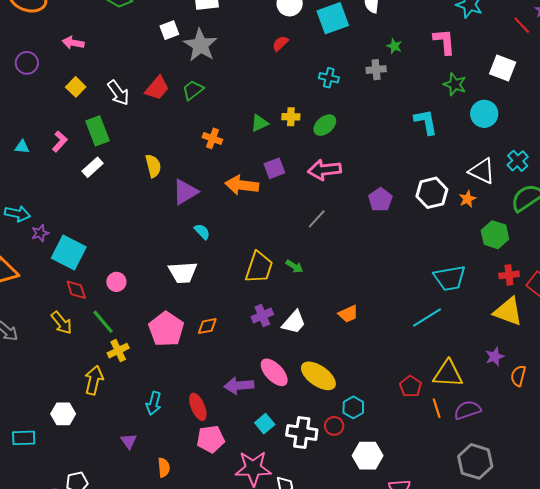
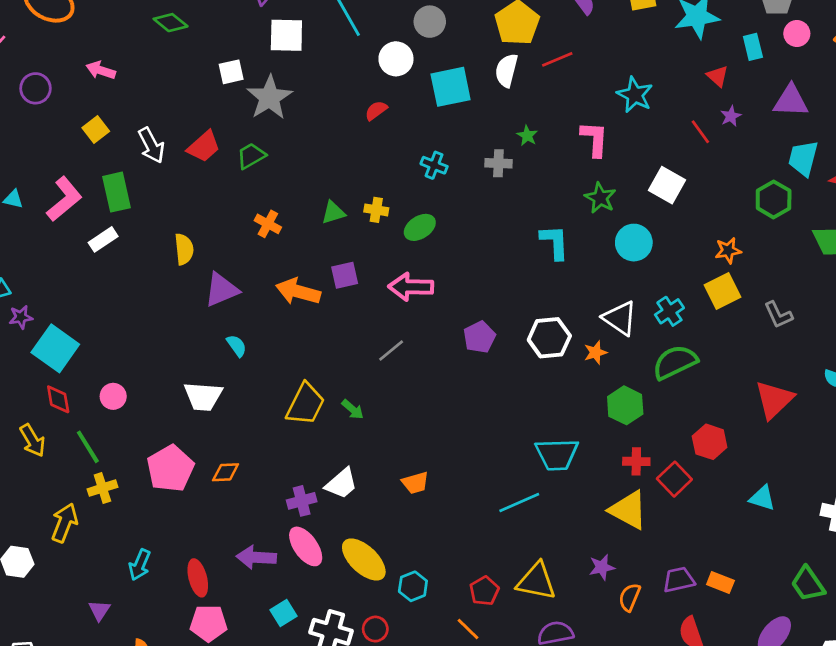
pink L-shape: (60, 141) -> (64, 199), size x1.6
purple cross: (262, 316) -> (302, 501), moved
cyan hexagon: (353, 407) -> (413, 586), moved
orange line: (437, 408) -> (468, 629), moved, turned -36

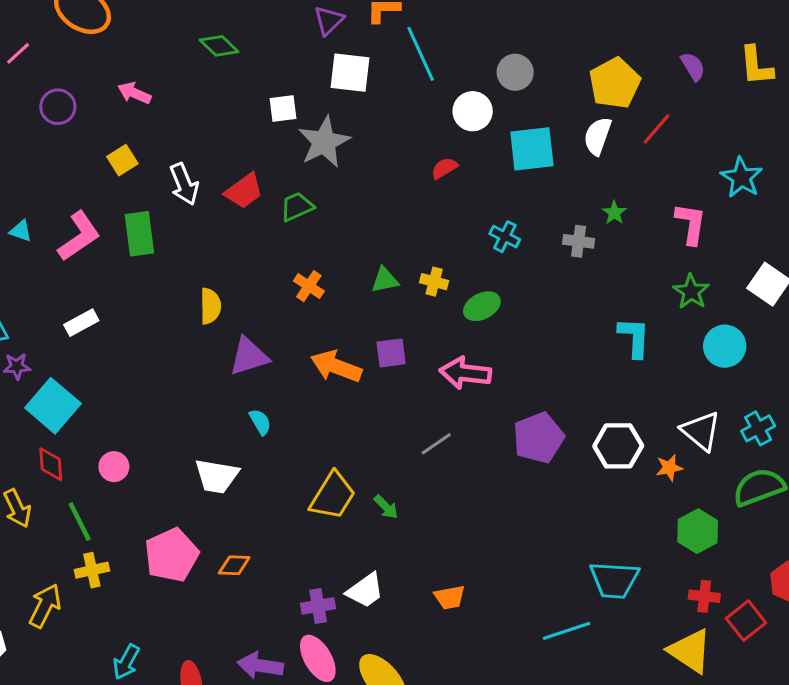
red line: (557, 59) -> (657, 129), turned -32
white rectangle: (103, 239) -> (81, 323), moved
purple pentagon: (479, 337) -> (538, 438), size x1.4

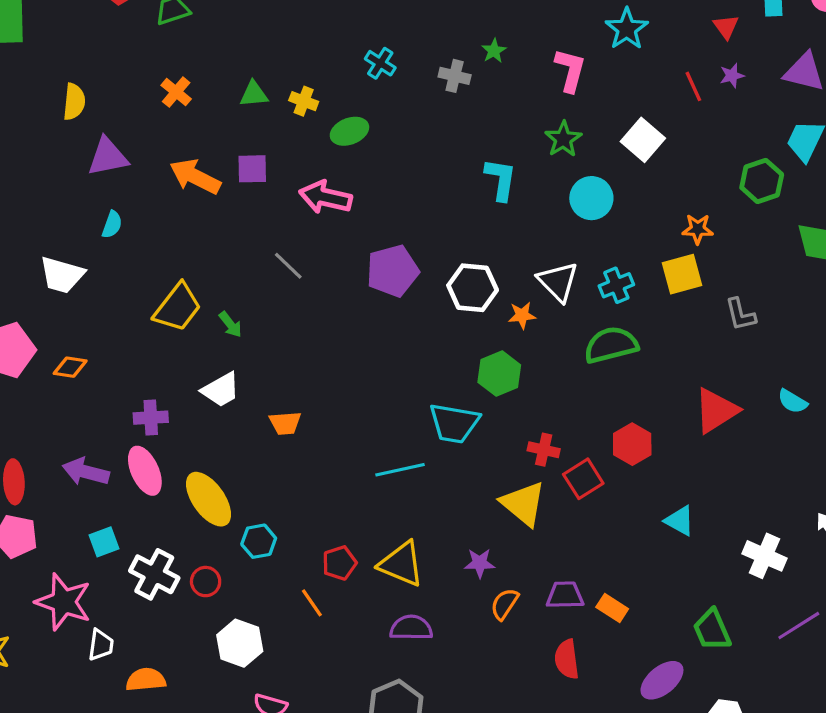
cyan semicircle: (260, 422) -> (112, 225), turned 44
gray line: (436, 444) -> (288, 266), turned 72
green hexagon: (698, 531) -> (499, 374), moved
white trapezoid: (365, 590) -> (221, 390), moved

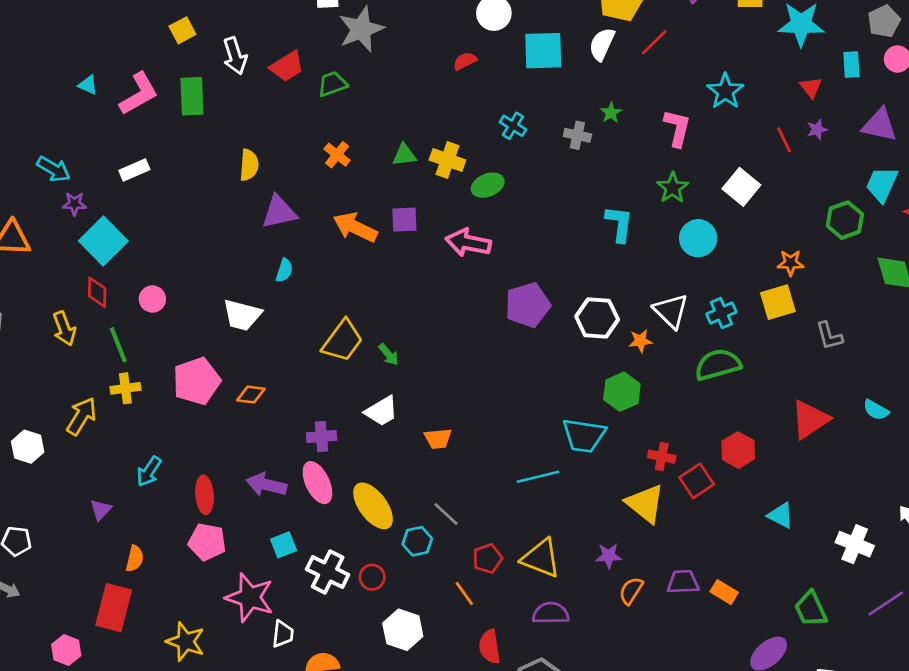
yellow cross: (304, 101) -> (447, 160), size x1.4
gray line: (288, 266) -> (446, 514), moved
red semicircle: (567, 659) -> (490, 647), moved

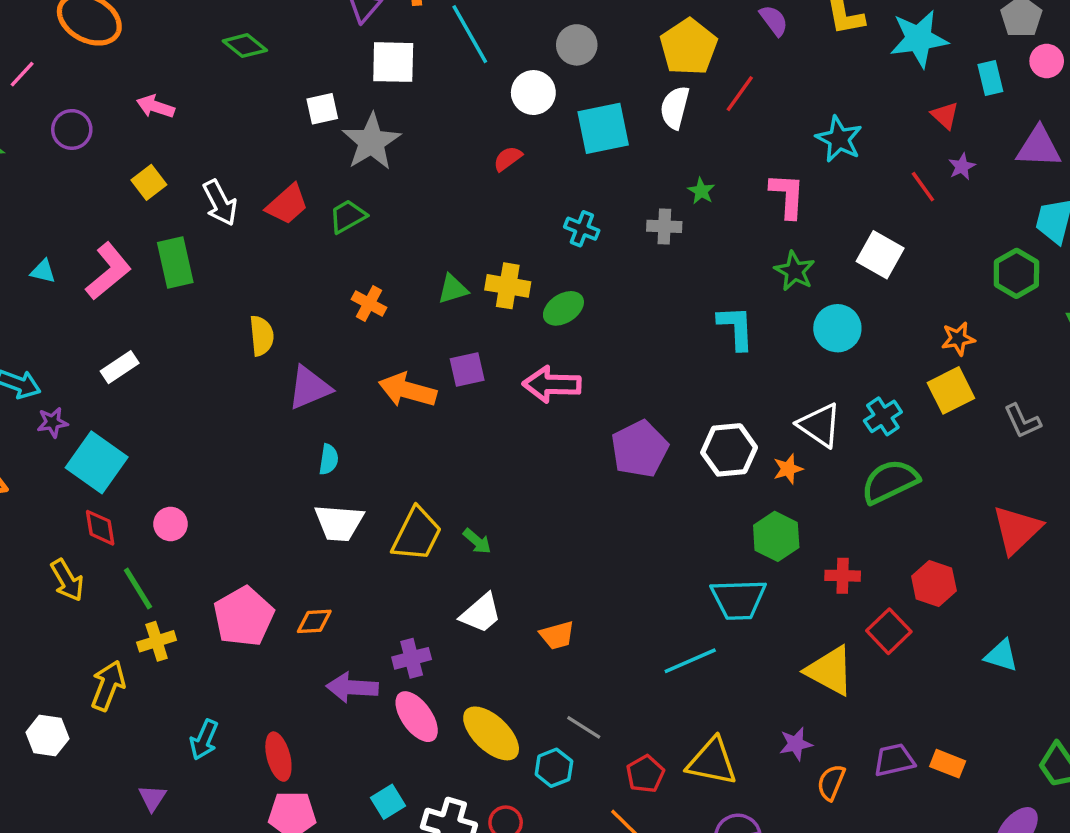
white trapezoid: (242, 315) -> (339, 523), moved
red cross: (662, 457) -> (843, 576), moved
purple arrow: (266, 485) -> (352, 687), moved

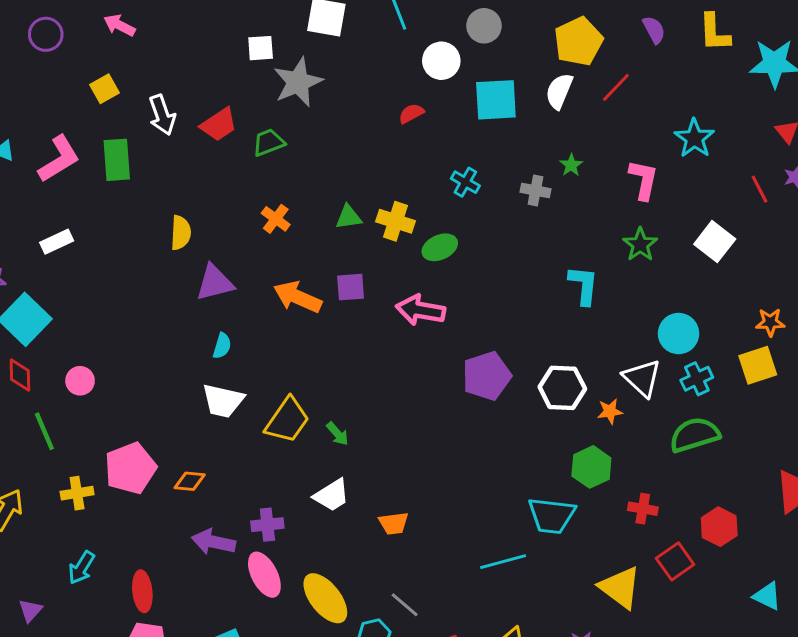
cyan circle: (837, 328) -> (679, 334), moved
yellow cross: (157, 641) -> (77, 493), moved

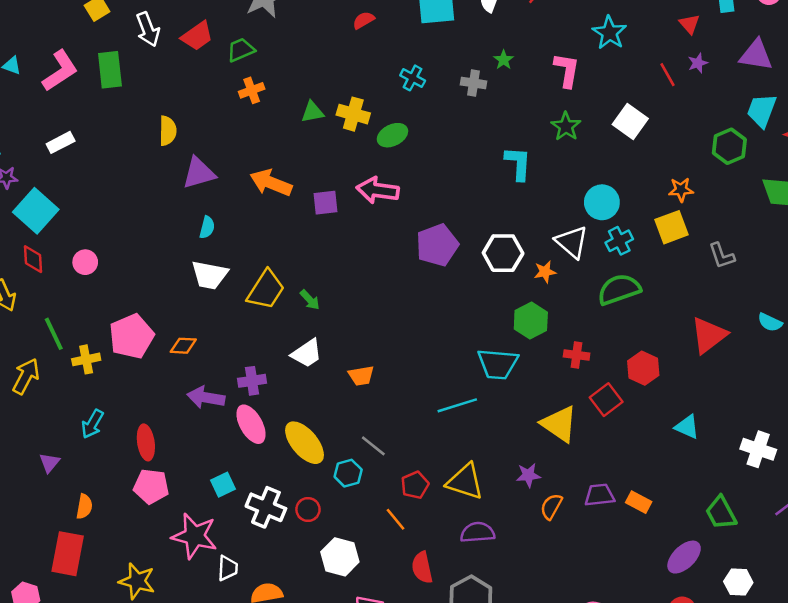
orange cross: (276, 219) -> (252, 90), moved, turned 35
purple square: (351, 287) -> (326, 203), moved
green line: (44, 431) -> (54, 334), moved

